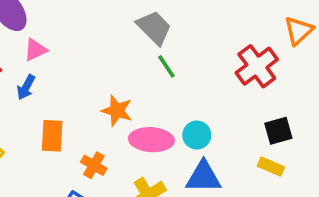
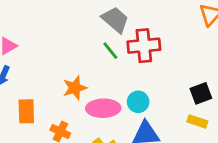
gray trapezoid: (154, 28) -> (115, 20), moved
red cross: (257, 66) -> (144, 46), moved, turned 36
orange star: (117, 111) -> (75, 88), turned -30

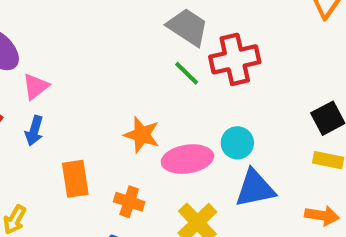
orange star: (75, 88) -> (142, 135), turned -30

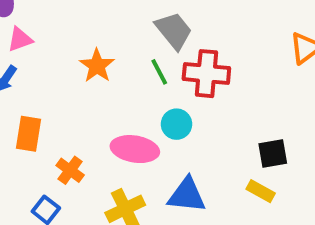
orange star: (142, 135) -> (97, 66), moved
cyan circle: (237, 143) -> (176, 124), moved

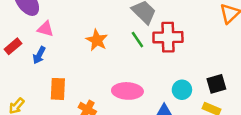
pink triangle: (20, 39) -> (46, 29), turned 42
cyan circle: (176, 124) -> (182, 90), moved

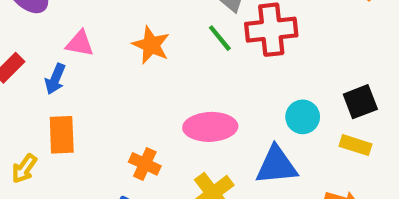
pink triangle: (46, 29) -> (80, 43), moved
orange rectangle: (58, 89) -> (62, 135), moved

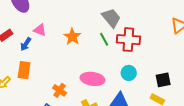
cyan circle: (303, 117) -> (129, 73), moved

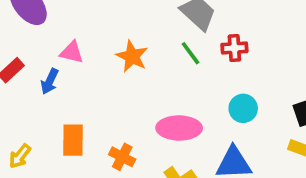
red cross: (128, 40) -> (234, 48), size x0.6
orange rectangle: (24, 70) -> (73, 140), moved

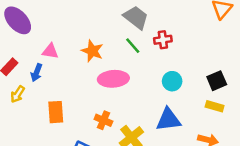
pink ellipse: (179, 128) -> (113, 79), moved
yellow arrow: (20, 156) -> (18, 94), moved
orange cross: (122, 157) -> (103, 120), moved

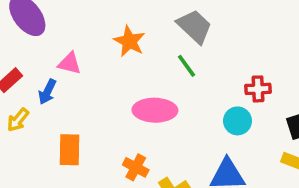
red cross: (163, 40) -> (258, 89), moved
orange star: (92, 51) -> (129, 41), moved

